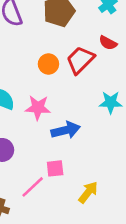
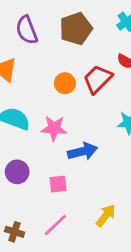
pink square: (55, 168) -> (58, 184), moved
pink line: (33, 187) -> (55, 225), moved

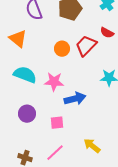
yellow arrow: (106, 215) -> (92, 146), turned -90

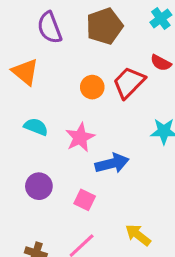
cyan semicircle: (25, 75) -> (36, 127), size x0.7
pink star: (54, 82) -> (80, 137), turned -30
pink square: (57, 123) -> (85, 200), turned 32

